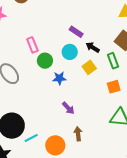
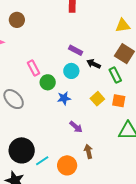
yellow square: (89, 67) -> (97, 99), moved
orange square: (114, 87) -> (119, 101), turned 32

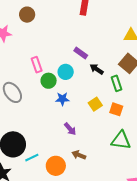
cyan circle: (71, 71) -> (66, 72), moved
brown arrow: (88, 151) -> (79, 155), turned -64

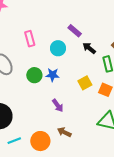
green circle: (49, 81) -> (34, 75), moved
cyan line: (32, 158) -> (14, 141), moved

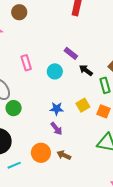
green circle: (34, 75) -> (14, 108), moved
blue star: (53, 75) -> (57, 109), moved
orange circle: (40, 141) -> (41, 153), moved

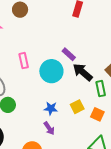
black arrow: (86, 70) -> (83, 72), size x1.5
cyan circle: (55, 71) -> (51, 71), size x1.5

